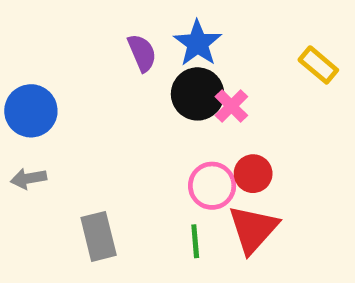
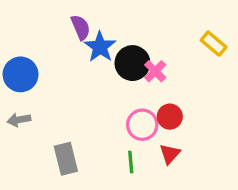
blue star: (198, 43) -> (100, 47), moved
purple semicircle: (142, 53) -> (81, 27), moved
red triangle: (253, 229) -> (170, 154), size x0.6

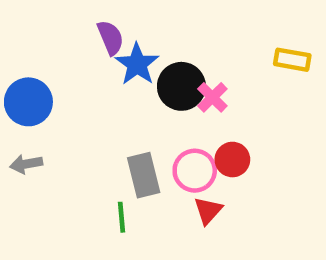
yellow rectangle: (214, 44) -> (292, 60), turned -30
red triangle: (170, 154) -> (208, 211), moved
gray rectangle: (66, 159) -> (144, 175), moved
green line: (131, 162) -> (122, 217), moved

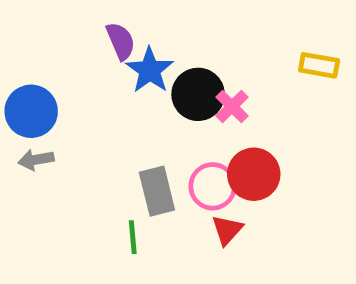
red circle: (232, 160) -> (254, 174), size x1.4
gray arrow: (26, 164) -> (36, 160), moved

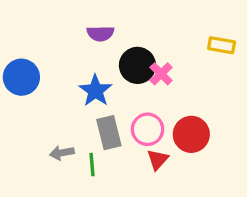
purple semicircle: (121, 41) -> (100, 33), moved, turned 112
blue star: (150, 70) -> (95, 91), moved
gray arrow: (36, 160) -> (62, 153), moved
red circle: (254, 174) -> (191, 134), moved

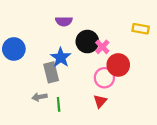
pink circle: (148, 129) -> (104, 78), moved
gray rectangle: (109, 133) -> (51, 72), moved
red circle: (191, 134) -> (118, 65), moved

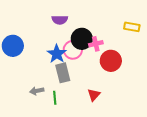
pink cross: (102, 47) -> (96, 44), turned 32
gray rectangle: (51, 72) -> (63, 73), moved
pink circle: (104, 78) -> (73, 50), moved

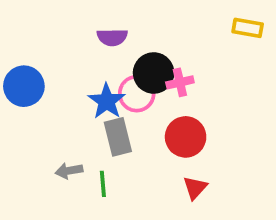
yellow rectangle: (132, 27) -> (248, 28), moved
red circle: (111, 61) -> (186, 137), moved
red triangle: (94, 95) -> (195, 188), moved

